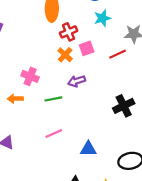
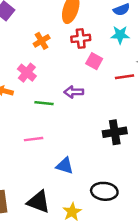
pink square: (87, 48) -> (94, 61), turned 32
orange cross: (65, 55) -> (42, 41), moved

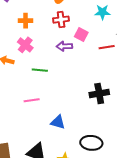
red cross: (81, 38) -> (61, 20), moved
orange cross: (42, 41) -> (26, 21), moved, turned 32
purple arrow: (74, 92) -> (64, 46), moved

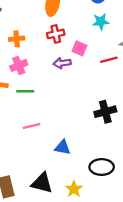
pink cross: (25, 45) -> (19, 65), turned 35
green line: (40, 70) -> (25, 91), moved

